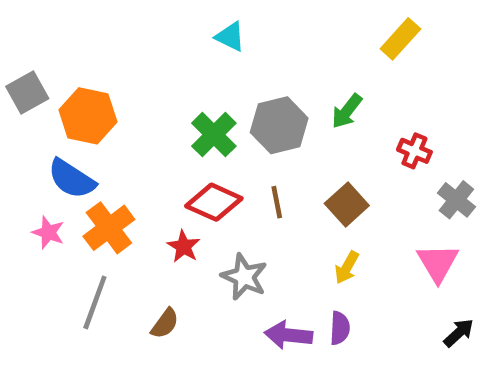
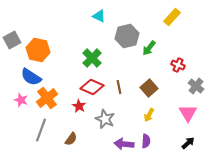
gray hexagon: (279, 125) -> (127, 36), moved
black arrow: (459, 333) -> (188, 143), moved

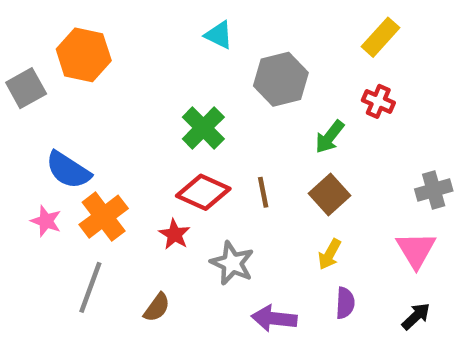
green arrow: (149, 48) -> (330, 137), moved
orange hexagon: (38, 50) -> (84, 55), moved
red cross: (178, 65) -> (378, 101), moved
gray cross: (196, 86) -> (434, 190), turned 35
purple semicircle: (146, 141) -> (345, 303), moved

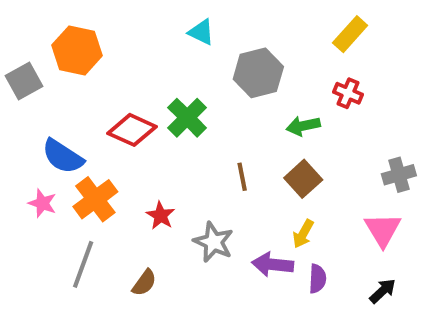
green arrow: (330, 137) -> (303, 126), turned 40
red diamond: (203, 192) -> (132, 130), moved
purple arrow: (274, 318) -> (273, 264), moved

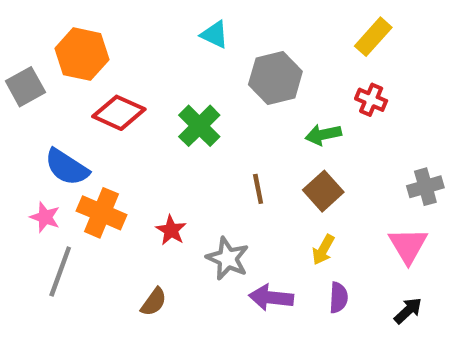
red diamond: (132, 130) -> (119, 113), moved
orange cross: (95, 199) -> (102, 213), turned -30
gray line: (83, 264) -> (60, 271), moved
purple arrow: (273, 264) -> (271, 298), moved

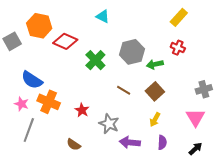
gray hexagon: (275, 78) -> (132, 52), moved
red diamond: (119, 113) -> (65, 41), moved
brown line: (258, 189) -> (124, 90), turned -48
brown semicircle: (154, 302) -> (74, 145), turned 88

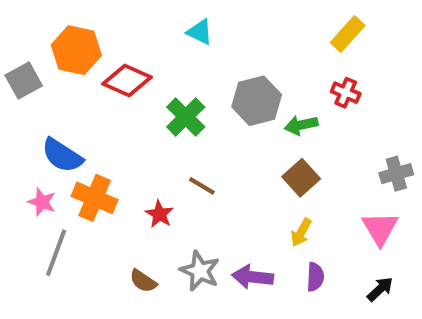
brown line: (124, 90) -> (202, 186), moved
gray star: (109, 124) -> (200, 271), moved

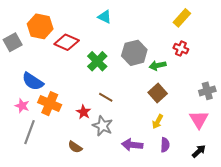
gray star: (200, 271) -> (103, 126), moved

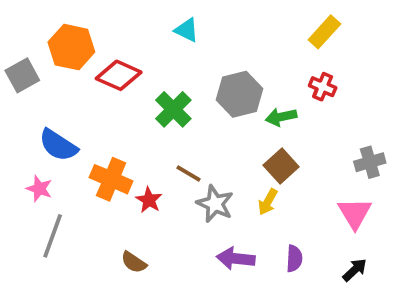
orange cross: (50, 104) -> (111, 179), moved
yellow arrow: (158, 122) -> (268, 202), moved
gray star: (103, 126) -> (215, 204), moved

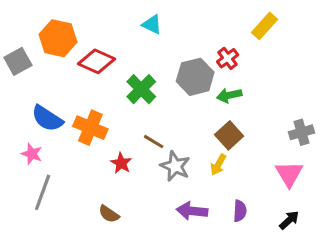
red cross: (323, 87) -> (228, 58), moved, turned 30
orange cross: (111, 179) -> (90, 128), moved

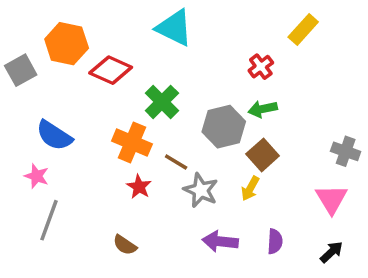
cyan triangle: (152, 24) -> (174, 28), size x1.6
gray hexagon: (195, 77) -> (224, 127), moved
orange cross: (90, 128) -> (132, 143), moved
gray cross: (302, 132) -> (346, 151), turned 35

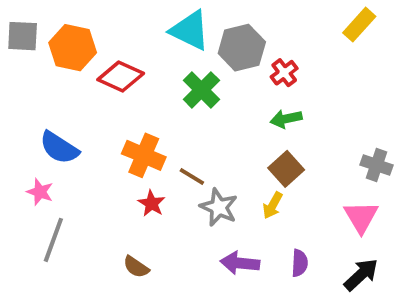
yellow rectangle: (303, 30) -> (359, 25), moved
gray square: (21, 70) -> (23, 36), moved, turned 32
green cross: (162, 102) -> (201, 90), moved
gray hexagon: (224, 127) -> (242, 48), moved
black arrow: (331, 252) -> (361, 275), size x1.4

